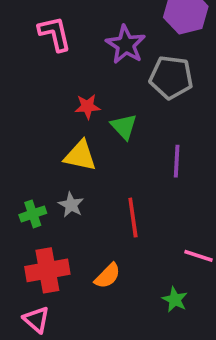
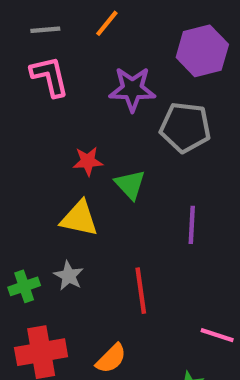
purple star: (126, 45) -> (132, 89), turned -30

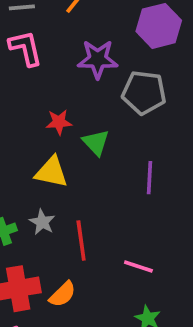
red line: (141, 291) -> (81, 241), moved
pink line: (217, 335) -> (138, 266), moved
orange semicircle: (111, 358) -> (63, 294), moved

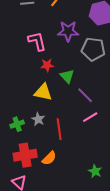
pink L-shape: (26, 48) -> (37, 41), moved
purple line: (150, 178) -> (85, 95), moved, turned -48
pink line: (138, 266) -> (90, 117), moved, turned -49

